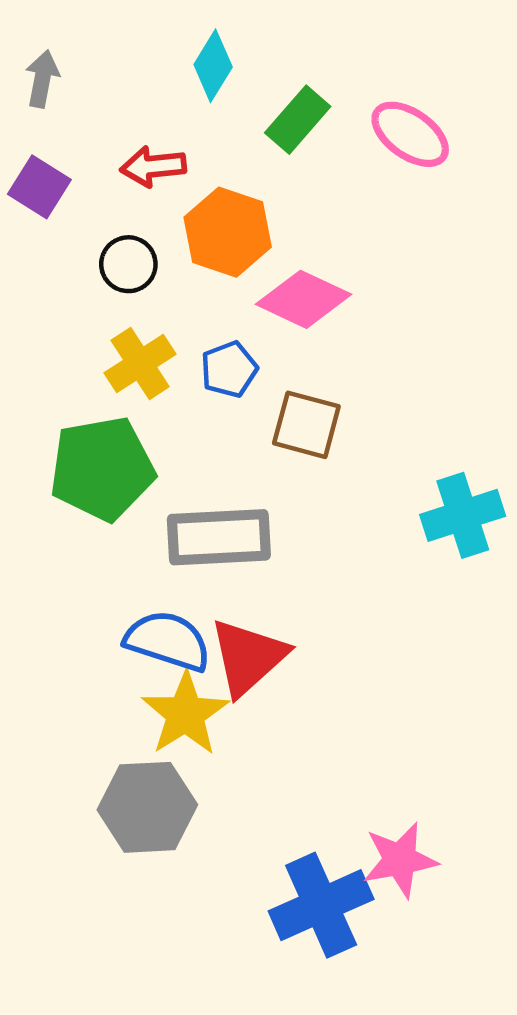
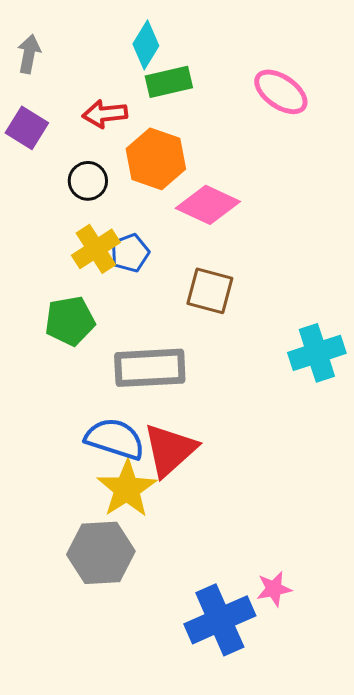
green rectangle: (298, 120) -> (169, 82), moved, turned 36
blue pentagon: (229, 369) -> (130, 253), moved
green pentagon: (102, 469) -> (70, 321), size x0.7
pink star: (400, 860) -> (274, 589), size x0.7

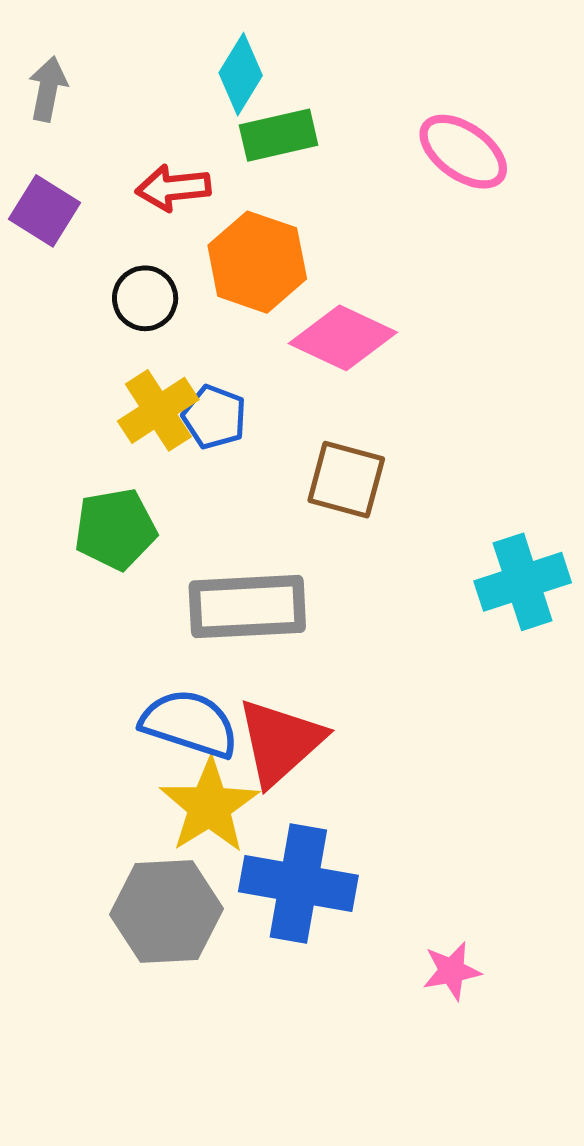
blue pentagon: (130, 253) -> (214, 417), turned -30
blue cross: (220, 620) -> (298, 884), moved, turned 34

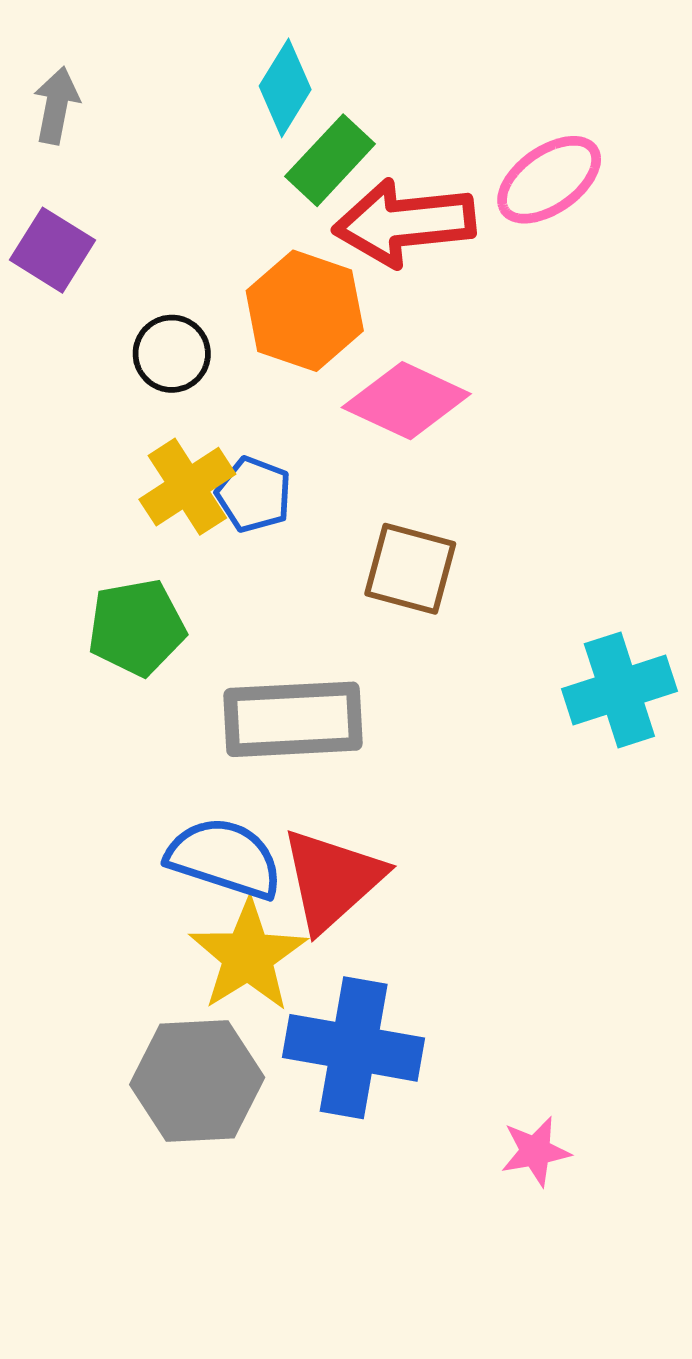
green rectangle: (279, 135) -> (330, 160), turned -34
pink ellipse: (463, 152) -> (549, 180), turned -70
red arrow: (173, 188) -> (404, 223), moved, size x1.6

